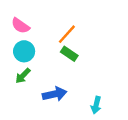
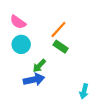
green arrow: (23, 76) -> (39, 66), moved
blue arrow: (55, 94) -> (34, 80), moved

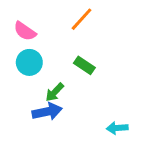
orange line: (58, 30) -> (81, 19), moved
cyan arrow: (84, 91) -> (117, 128), turned 72

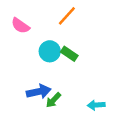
cyan circle: (29, 62) -> (50, 51), moved
green arrow: (55, 92) -> (53, 100), moved

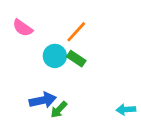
orange line: (67, 16) -> (76, 32), moved
cyan arrow: (96, 105) -> (126, 110), moved

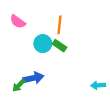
orange line: (76, 32) -> (59, 25), turned -36
green arrow: (59, 110) -> (19, 85), moved

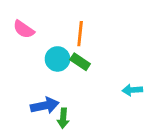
green arrow: (19, 85) -> (63, 118), moved, turned -40
cyan arrow: (98, 85) -> (132, 90), moved

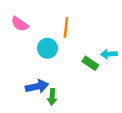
green rectangle: (80, 62) -> (90, 63), moved
cyan arrow: (132, 90) -> (109, 54), moved

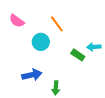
orange line: (66, 27) -> (57, 24), turned -42
green arrow: (52, 97) -> (56, 88), moved

